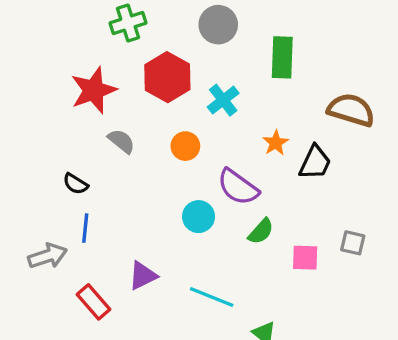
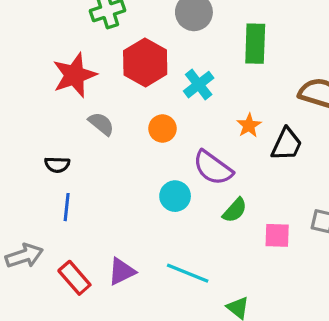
black semicircle: (75, 184) -> (57, 165), turned -30
gray arrow: (48, 256) -> (24, 256), moved
purple triangle: (143, 276) -> (122, 272), moved

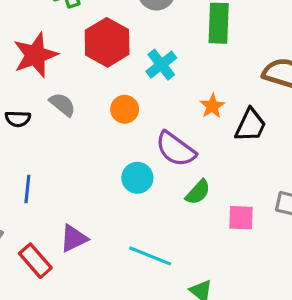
black semicircle: (57, 165) -> (18, 119), moved
purple triangle: (122, 272) -> (74, 238), moved

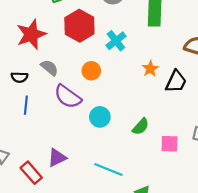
purple semicircle: (176, 149) -> (68, 97), moved
blue line: (27, 189) -> (26, 105), moved

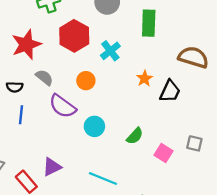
pink square: (170, 144) -> (164, 153), turned 30

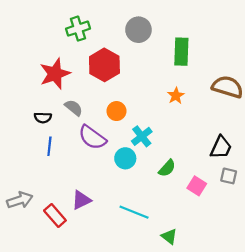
cyan cross: (110, 51) -> (142, 136), moved
orange star: (144, 79) -> (176, 96), moved
black trapezoid: (170, 91) -> (221, 147), moved

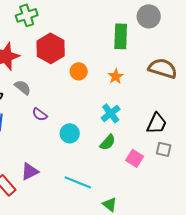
gray circle: (138, 30) -> (149, 16), moved
orange circle: (116, 111) -> (79, 71), moved
cyan cross: (142, 136) -> (111, 113), moved
purple semicircle: (92, 137) -> (40, 114), size x0.6

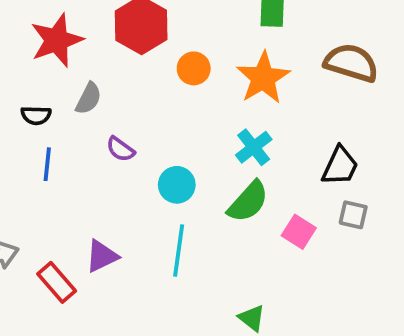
orange star: (116, 76) -> (263, 78), size x1.8
gray semicircle: (23, 87) -> (89, 98), turned 78
green semicircle: (108, 142) -> (248, 202), size x1.4
cyan line: (78, 182) -> (179, 250), moved, turned 76

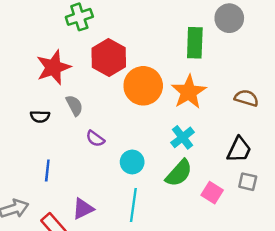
brown semicircle: (351, 63) -> (246, 98), moved, size x0.7
orange circle: (194, 68) -> (143, 86), size x1.8
gray semicircle: (89, 98) -> (74, 105), turned -55
blue line: (47, 164) -> (47, 171), moved

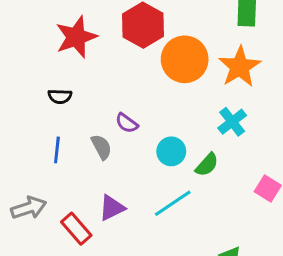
gray semicircle: (74, 105) -> (101, 147), moved
blue line: (47, 171) -> (57, 150), moved
green semicircle: (179, 173) -> (207, 165), moved, size x0.7
cyan line: (133, 205) -> (173, 203), turned 48

